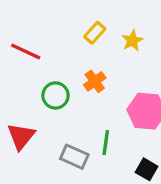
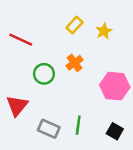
green line: (106, 143) -> (78, 125), moved
gray rectangle: (74, 157) -> (49, 129), moved

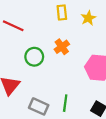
yellow rectangle: (75, 25) -> (62, 13), turned -48

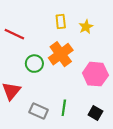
orange cross: (62, 47) -> (61, 54), size x1.6

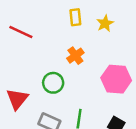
orange cross: (61, 54) -> (75, 56), size x0.6
green circle: (34, 64) -> (53, 83), moved

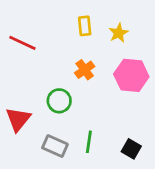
pink hexagon: (116, 79) -> (131, 75), moved

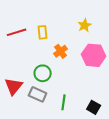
yellow rectangle: (85, 26) -> (43, 32), moved
red line: (22, 43) -> (17, 32), turned -42
gray rectangle: (55, 146) -> (38, 94), moved

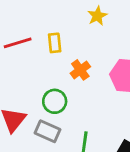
yellow star: (85, 25) -> (97, 16), moved

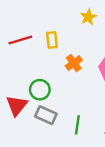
green circle: (55, 101) -> (40, 90), moved

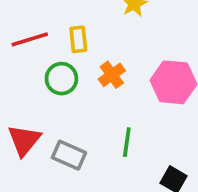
green circle: (40, 90) -> (61, 79), moved
green line: (77, 125) -> (127, 142), moved

